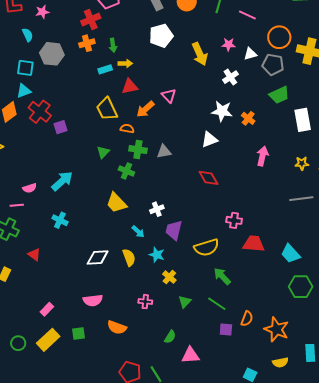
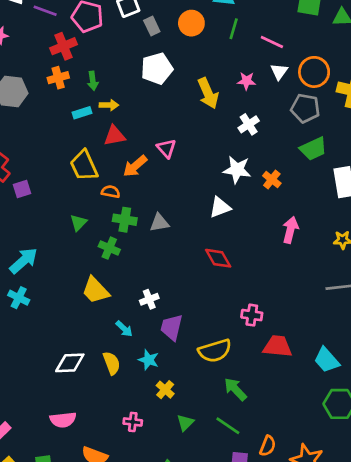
white triangle: (250, 54) -> (279, 71), moved, turned -40
cyan cross: (60, 220) -> (19, 298), moved

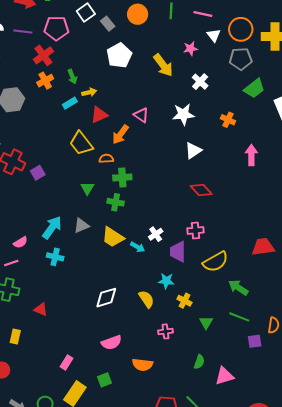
white star: (237, 170) -> (183, 114), moved
gray triangle: (159, 223) -> (81, 226), moved
pink cross: (252, 315) -> (195, 230), moved
cyan arrow: (124, 329) -> (138, 247), moved
yellow semicircle: (112, 363) -> (146, 299), moved

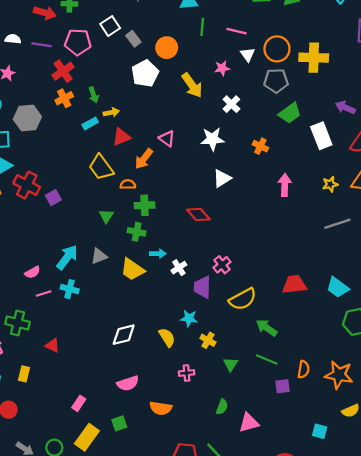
orange circle: (138, 14) -> (167, 48), moved
red diamond: (201, 190) -> (198, 215), moved
pink cross: (195, 230) -> (222, 265), turned -35
cyan arrow: (138, 247) -> (158, 254), moved, turned -32
pink line: (11, 263) -> (44, 293), moved

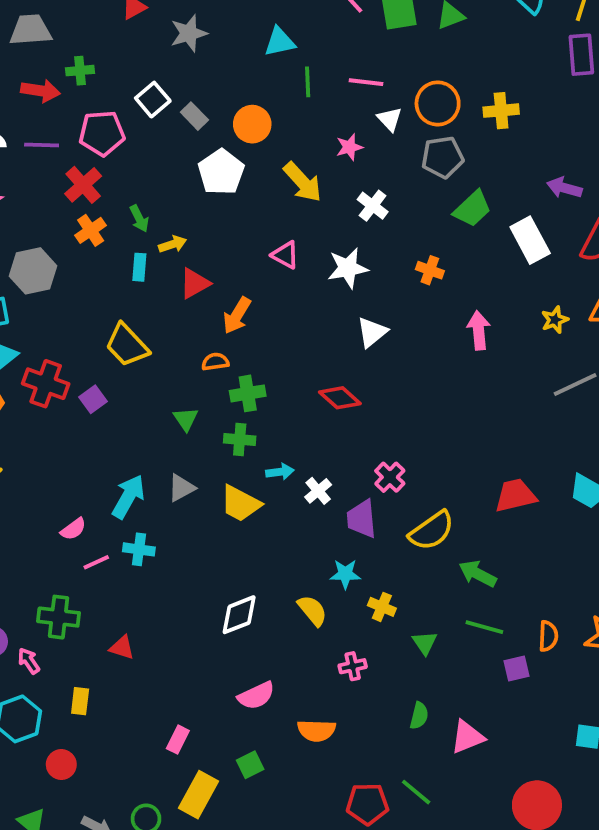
yellow cross: (314, 58) -> (501, 111), size x0.7
cyan rectangle: (90, 123) -> (139, 267), turned -49
pink triangle: (167, 139) -> (285, 255), moved
yellow trapezoid: (101, 167) -> (127, 345), moved

